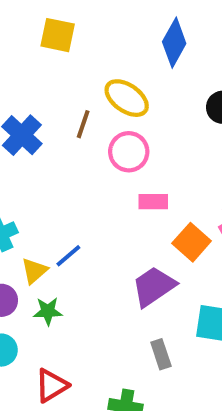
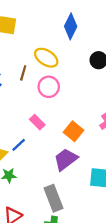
pink rectangle: (153, 202) -> (37, 122), moved, turned 48
orange square: (192, 242) -> (73, 131), moved
gray rectangle: (161, 354) -> (54, 198), moved, size x1.6

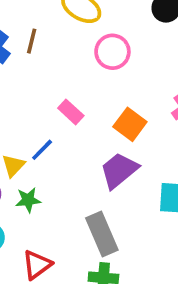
brown line: (23, 73) -> (32, 41), moved
pink circle: (49, 87) -> (112, 52), moved

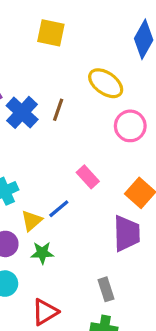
purple trapezoid: (119, 170) -> (127, 233), turned 123
gray rectangle: (102, 234) -> (106, 289), size x0.6

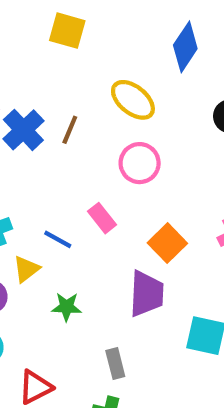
pink circle: (130, 126) -> (140, 163), moved
blue line: (59, 209) -> (58, 239), moved, turned 65
green star: (42, 253) -> (67, 307), moved

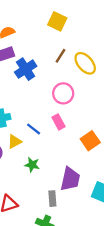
brown line: (70, 130) -> (60, 56), moved
pink circle: (140, 163) -> (63, 93), moved
purple trapezoid: (147, 294) -> (70, 179), moved

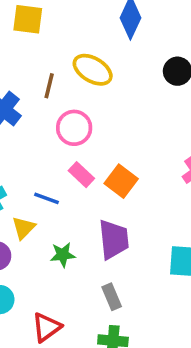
brown line: (60, 56) -> (49, 86), moved
orange square: (90, 141) -> (121, 181), moved
purple trapezoid: (70, 179) -> (114, 239), moved

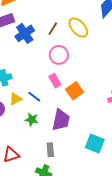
blue line: (47, 198) -> (34, 97), moved

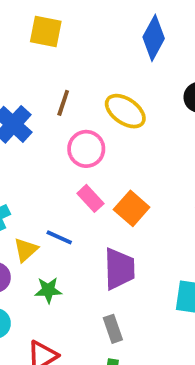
yellow ellipse: (78, 28) -> (125, 111), moved
green star: (32, 119) -> (48, 290), moved

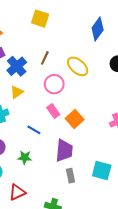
yellow triangle: (26, 250) -> (17, 92), moved
gray rectangle: (113, 329) -> (70, 176), moved

